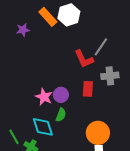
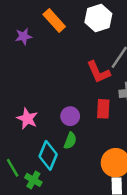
white hexagon: (69, 15) -> (98, 18), moved
pink star: (44, 97) -> (27, 119), moved
cyan diamond: (43, 127) -> (48, 155), turned 40

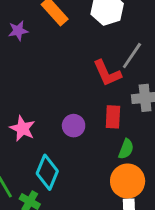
green semicircle: (70, 141) -> (126, 149), moved

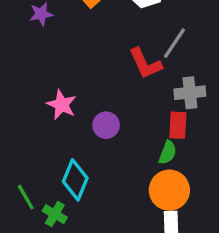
red rectangle: (113, 117) -> (178, 125), moved
pink star: (23, 129) -> (62, 105), moved

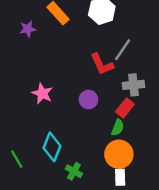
purple circle: (106, 125) -> (88, 100), moved
red rectangle: (178, 125) -> (125, 108), turned 36
green cross: (55, 214) -> (74, 171), moved

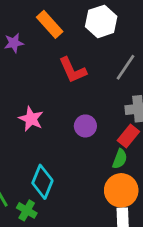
red L-shape: (102, 64) -> (73, 70), moved
green cross: (74, 171) -> (27, 210), moved

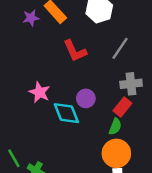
purple star: (14, 43) -> (31, 18), moved
cyan diamond: (42, 182) -> (66, 113), moved, turned -44

